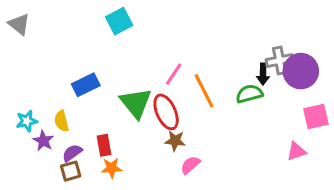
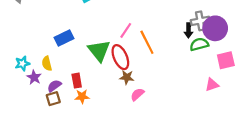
green semicircle: (249, 94) -> (199, 44), moved

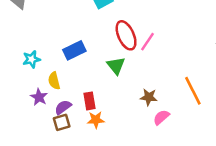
orange line: (147, 42) -> (193, 91), moved
green triangle: (99, 51) -> (116, 66), size x0.7
red ellipse: (120, 57) -> (126, 35), moved
cyan star: (22, 63) -> (31, 59), moved

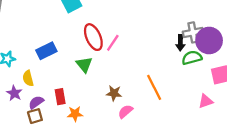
orange star: (96, 120) -> (75, 114), moved

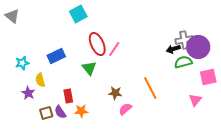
black arrow: (180, 43) -> (173, 49), turned 72
pink triangle: (206, 101) -> (195, 100), turned -32
purple semicircle: (36, 102) -> (60, 112), moved, turned -88

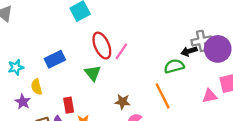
green semicircle: (183, 62) -> (174, 66), moved
pink triangle: (195, 100) -> (210, 96), moved, turned 40

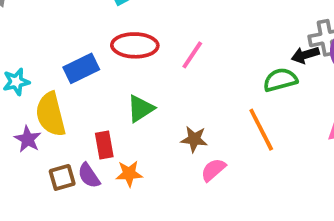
red ellipse: (102, 46) -> (135, 45), moved, turned -65
green triangle: (93, 73) -> (141, 109), moved, turned 36
yellow semicircle: (36, 87) -> (51, 114), size x1.6

